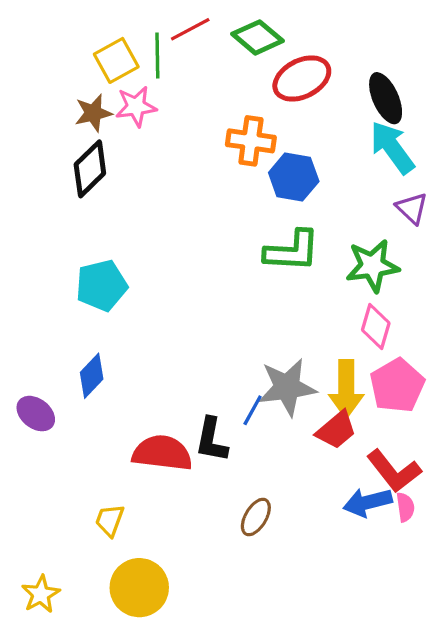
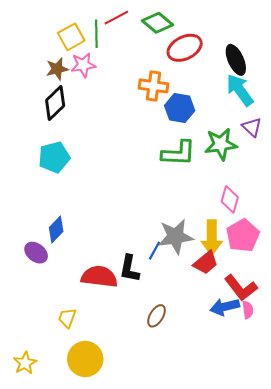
green star: (372, 266) -> (221, 144), moved
cyan pentagon: (101, 285) -> (54, 157), moved
purple ellipse: (36, 414) -> (36, 253), moved

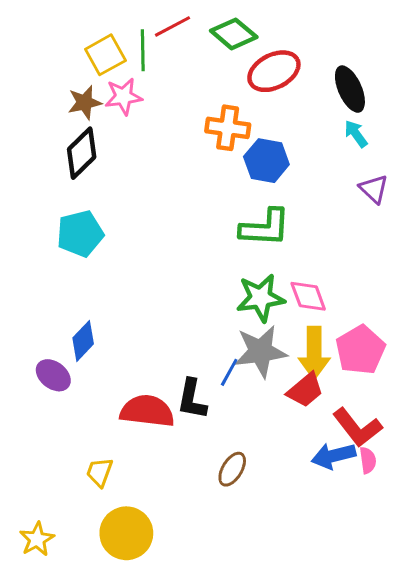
cyan arrow: (240, 90) -> (356, 134), size x0.6
green star: (221, 144) -> (261, 298), moved
pink diamond: (230, 199) -> (308, 296), moved, turned -36

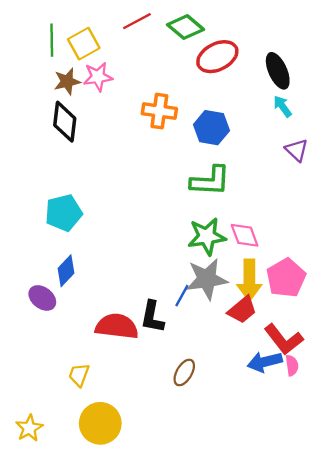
green line: (143, 50) -> (52, 40), moved
orange cross: (228, 128) -> (159, 111), moved
black diamond: (82, 153) -> (65, 122), turned -39
cyan pentagon: (80, 234) -> (64, 213), moved

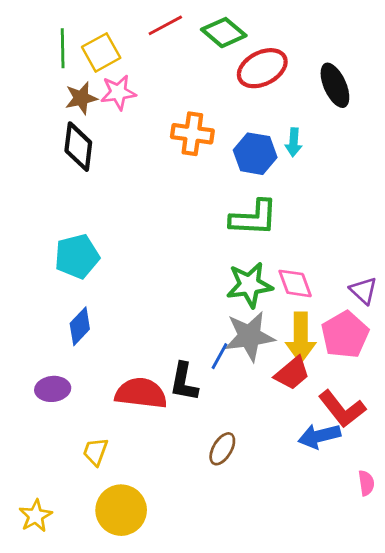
cyan arrow: (282, 106) -> (294, 142), moved, turned -140
purple triangle: (297, 150) -> (363, 291), moved
purple ellipse: (42, 298) -> (53, 389), moved, turned -44
pink semicircle: (292, 365) -> (366, 483), moved

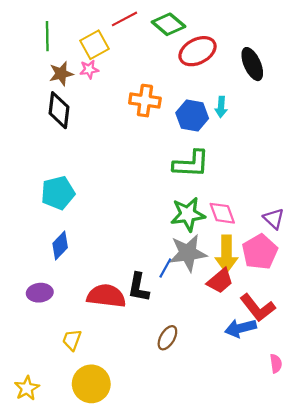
yellow square: (101, 52) -> (94, 45), moved
pink star: (118, 92) -> (89, 69), size x0.7

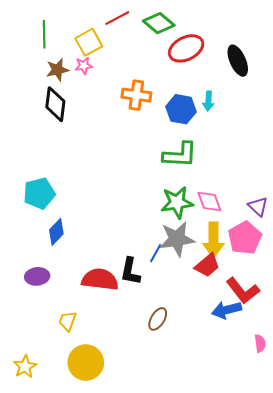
cyan pentagon: (58, 193) -> (39, 193), moved

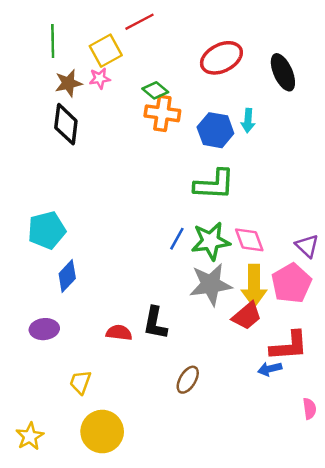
green diamond: (159, 23) -> (155, 90), moved, size x0.7
blue line: (156, 253) -> (177, 239), moved
red semicircle: (100, 279) -> (119, 333), size x0.6
red L-shape: (243, 291) -> (289, 346), turned -56
blue arrow: (227, 310) -> (270, 369), size x0.7

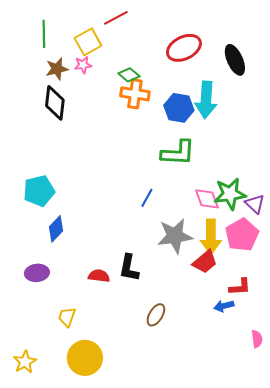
cyan arrow: (248, 121) -> (206, 100), size x1.8
green star: (211, 241) -> (230, 194), moved
red L-shape: (289, 346) -> (240, 287), size x0.7

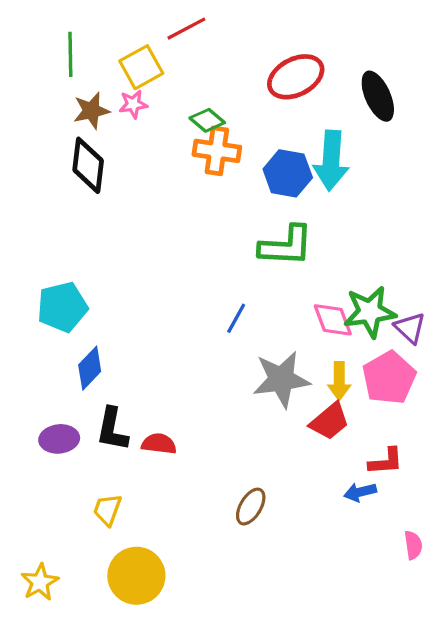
yellow arrow: (211, 237) -> (339, 381), size x0.7
black L-shape: (129, 268) -> (112, 429), moved

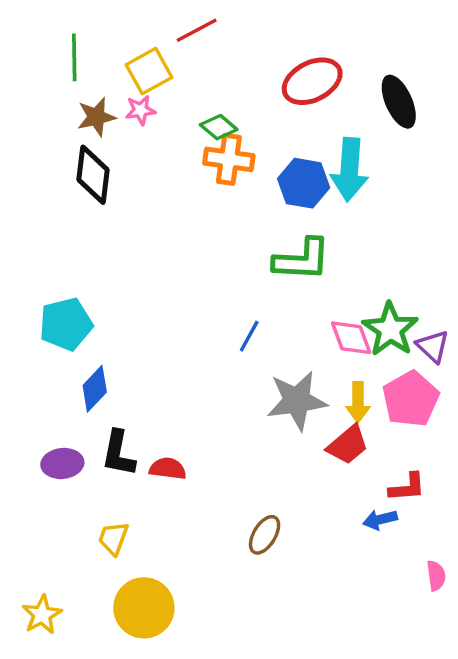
green star: (370, 312) -> (390, 329), turned -30

